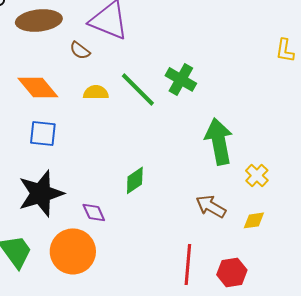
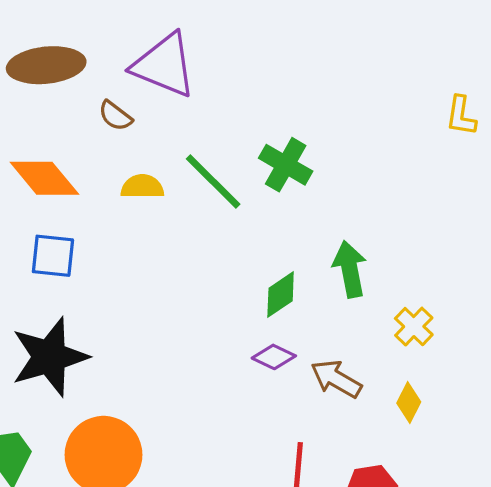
green arrow: (219, 141) -> (350, 269), size x0.7
green diamond: (135, 180) -> (281, 295), moved
purple diamond: (94, 212) -> (274, 357), moved, turned -40
yellow diamond: (254, 220) -> (409, 402), turned -55

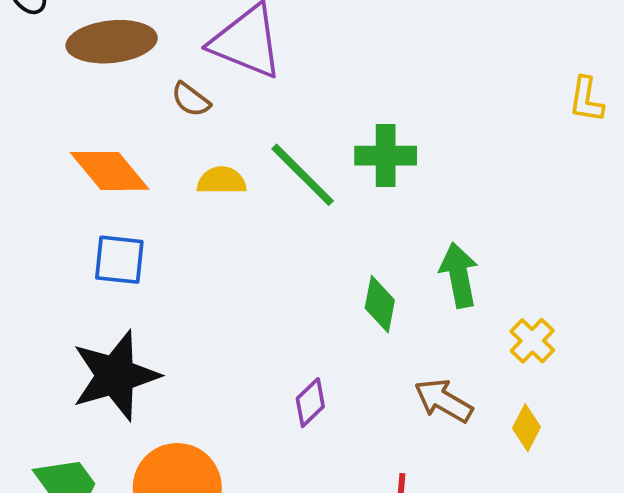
green cross: (286, 165) -> (386, 156), turned -30
green diamond: (281, 295) -> (380, 304), turned -45
purple diamond: (274, 357) -> (310, 403), moved, turned -69

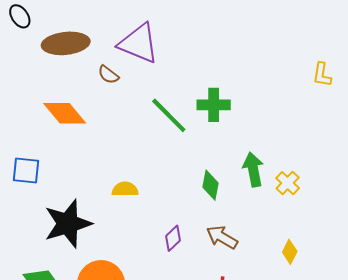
yellow semicircle: (222, 181) -> (125, 189), moved
blue square: (119, 260) -> (26, 171), moved
yellow cross: (532, 341) -> (288, 183), moved
brown arrow: (443, 401) -> (222, 237), moved

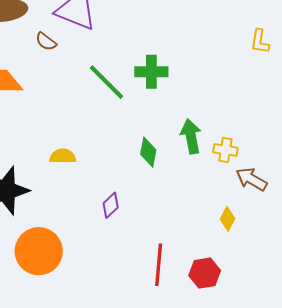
yellow cross: (288, 183) -> (225, 150), turned -35
brown arrow: (222, 237) -> (251, 179), moved

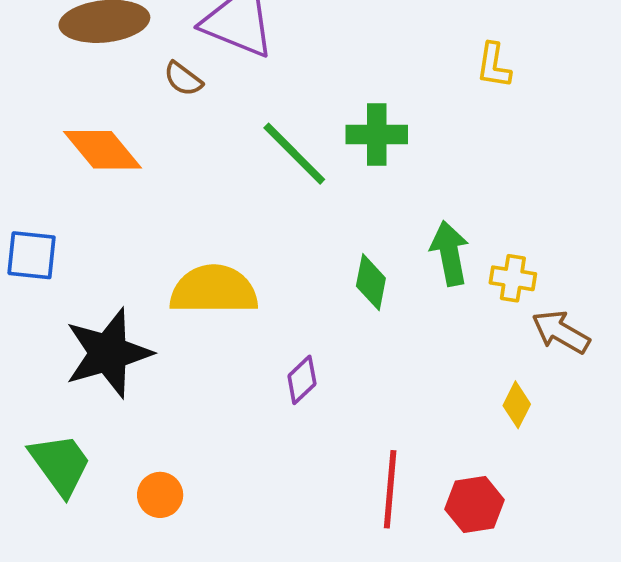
yellow L-shape: (260, 42) -> (494, 65), moved
yellow semicircle: (63, 156) -> (214, 290), size x1.8
orange circle: (39, 251) -> (160, 495), moved, size x0.5

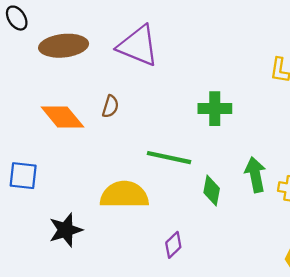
brown semicircle: (183, 79) -> (110, 106), moved, turned -110
green line: (294, 154) -> (169, 158), moved, turned -33
black star: (108, 353) -> (66, 230), size x0.7

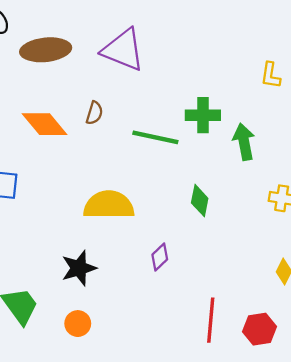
green line: (169, 158) -> (155, 137), moved
green arrow: (255, 175) -> (244, 142), moved
black star: (66, 230) -> (79, 268), moved

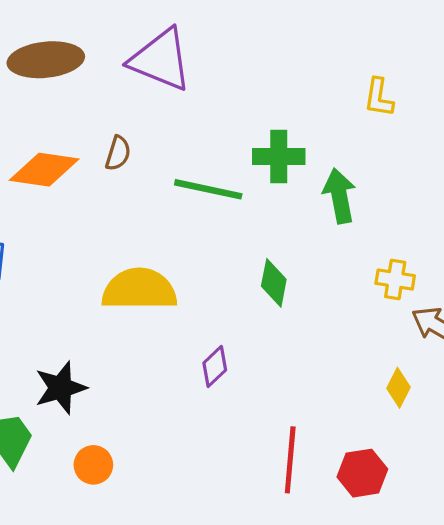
orange diamond: (45, 124) -> (44, 170), turned -42
black star: (79, 268) -> (61, 388), moved

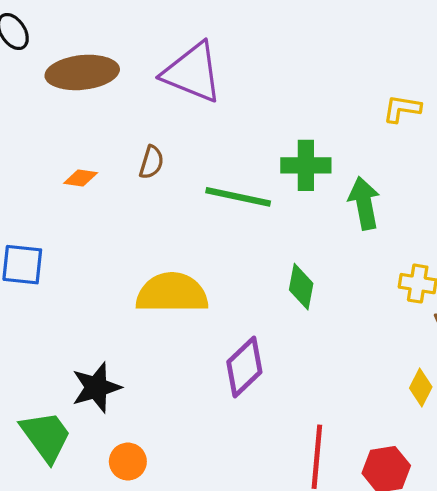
yellow L-shape: (379, 97) -> (402, 109), turned 90
orange diamond: (44, 170) -> (81, 178), size x0.5
purple diamond: (215, 366) -> (244, 367), size x1.5

